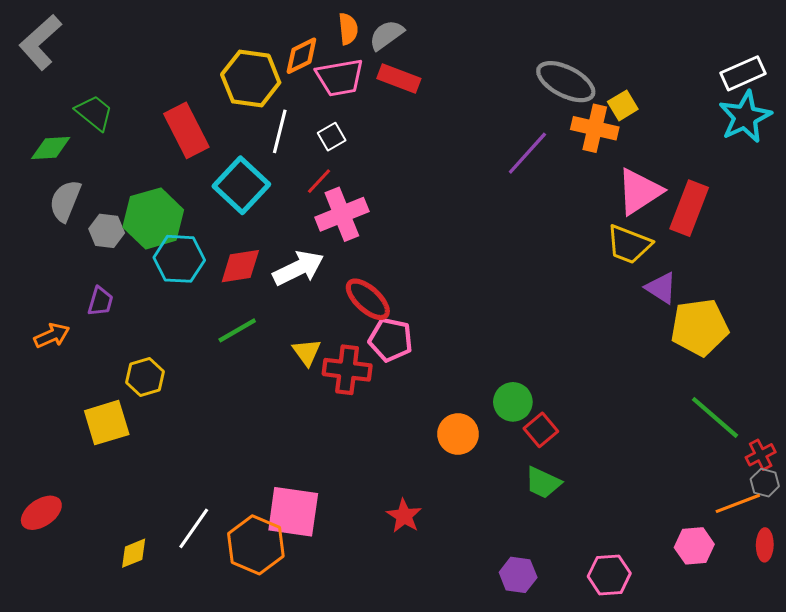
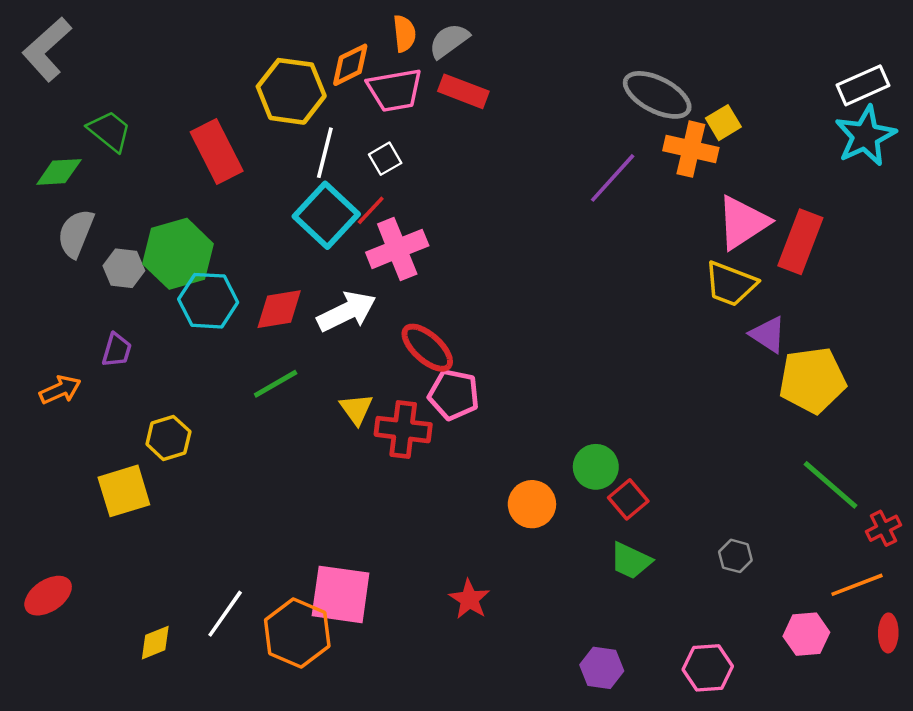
cyan square: (241, 185) -> (326, 215), moved
gray hexagon: (765, 483) -> (735, 556), moved

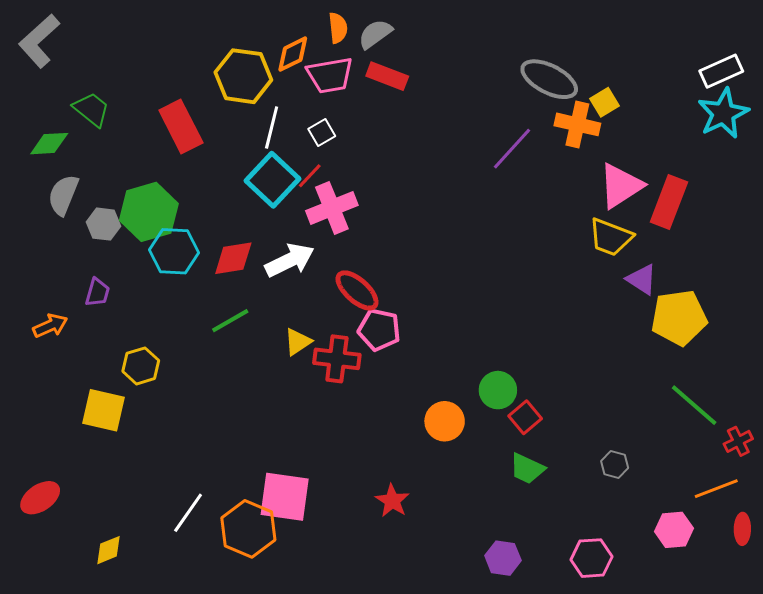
yellow triangle: (356, 409) -> (298, 342), turned 32
yellow square: (124, 491) -> (104, 410), turned 30
yellow diamond: (155, 643) -> (109, 550), moved

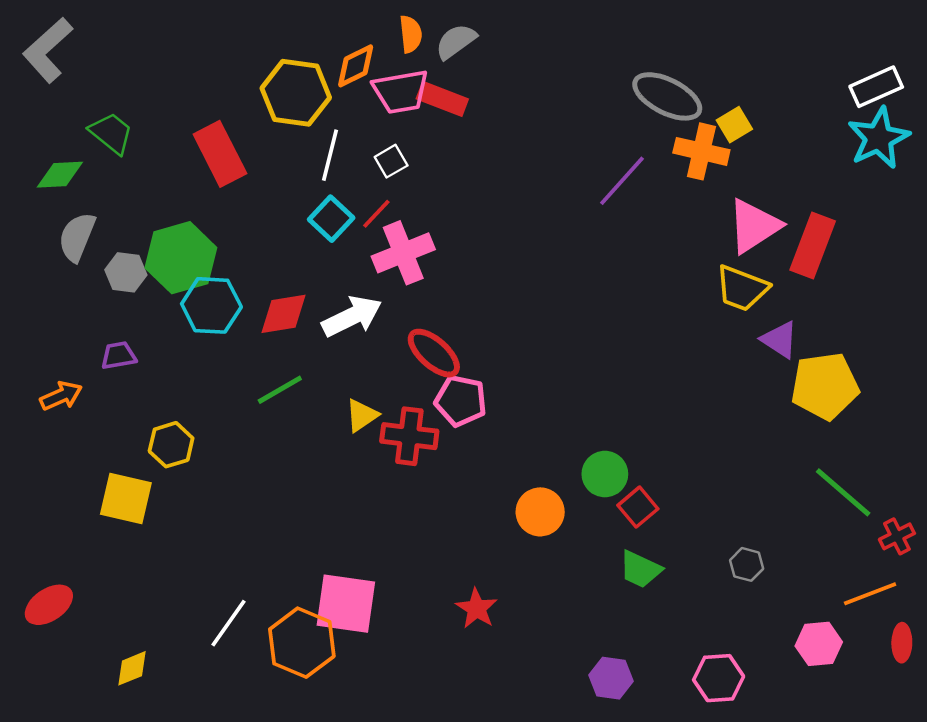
red rectangle: (387, 76) -> (442, 99), moved
cyan square: (273, 180) -> (331, 219), size x0.7
purple trapezoid: (97, 292) -> (119, 356), turned -116

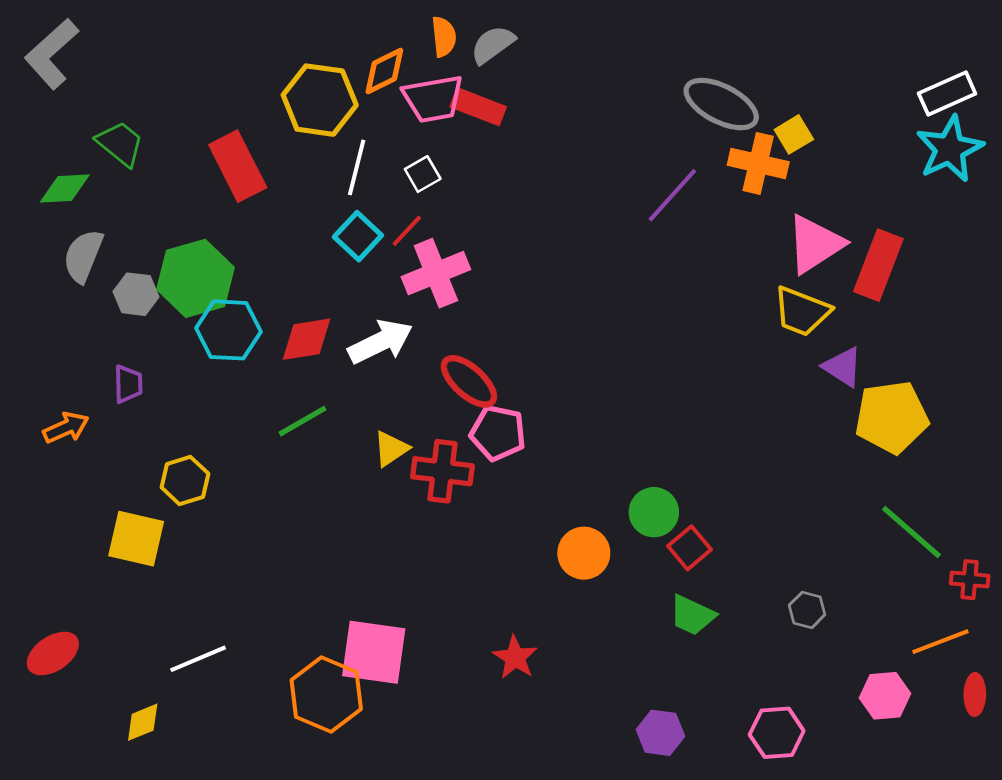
purple trapezoid: (119, 356) -> (128, 384), turned 99
red cross: (897, 536) -> (970, 580), turned 32
white line: (229, 623) -> (198, 659), moved, turned 32

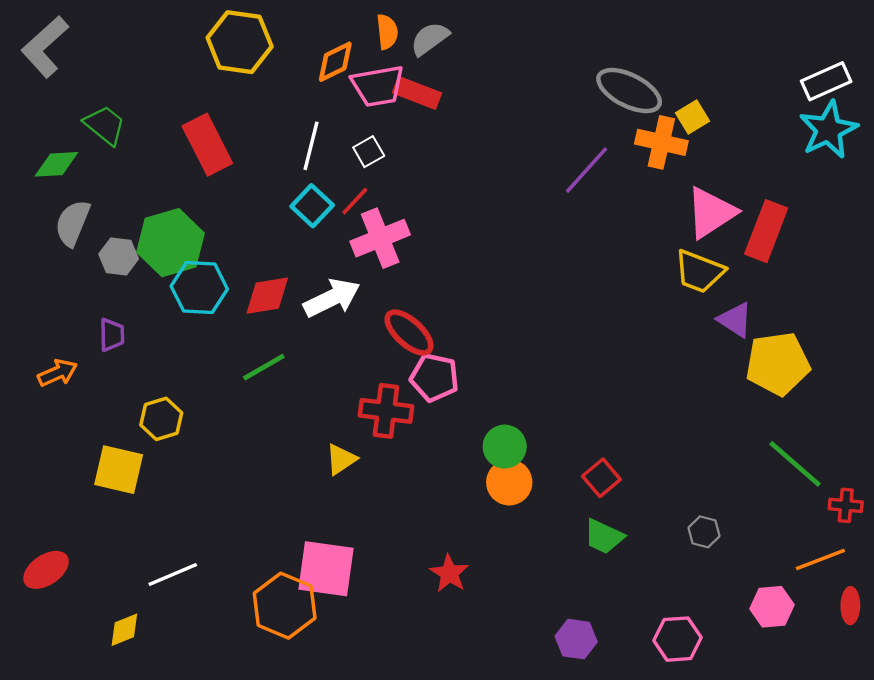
yellow hexagon: (320, 100) -> (240, 42), moved
yellow triangle: (391, 449) -> (341, 459), moved
green circle: (654, 512) -> (505, 447), moved

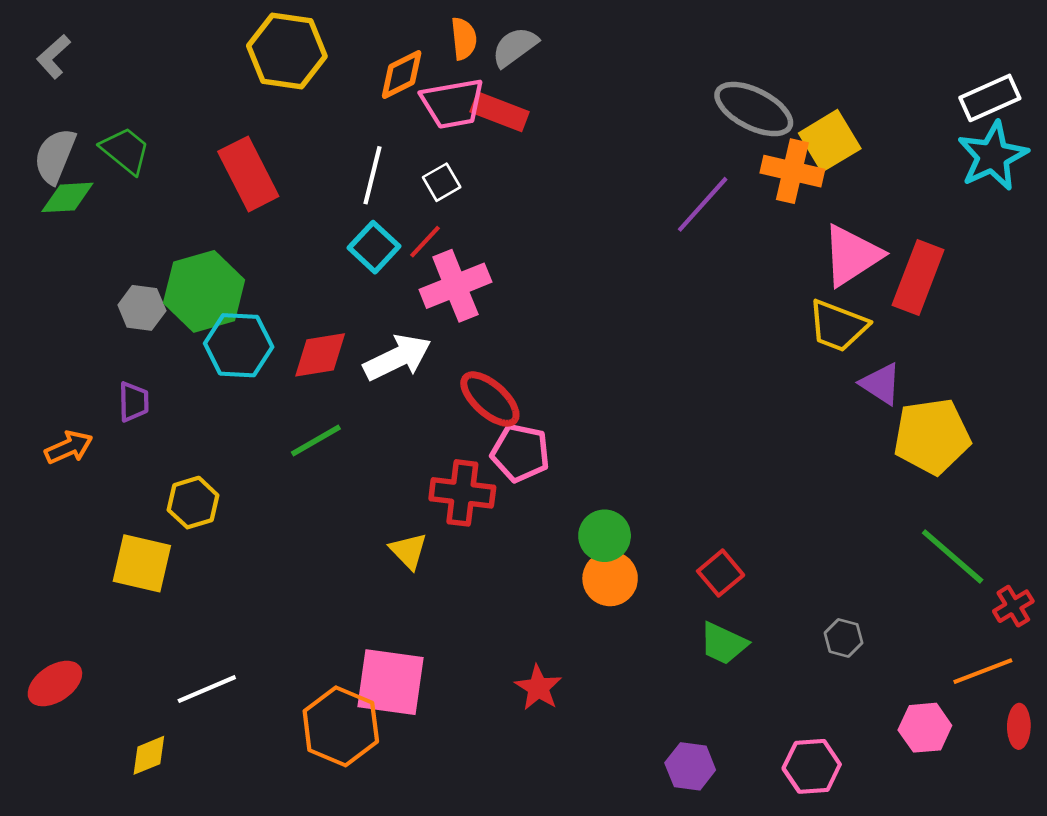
gray L-shape: (45, 47) -> (54, 57), size x0.6
yellow square: (692, 117) -> (830, 141), size x1.5
gray semicircle: (73, 223) -> (55, 156), moved
yellow triangle: (341, 459) -> (408, 551), turned -40
red cross: (846, 505) -> (1013, 606), turned -36

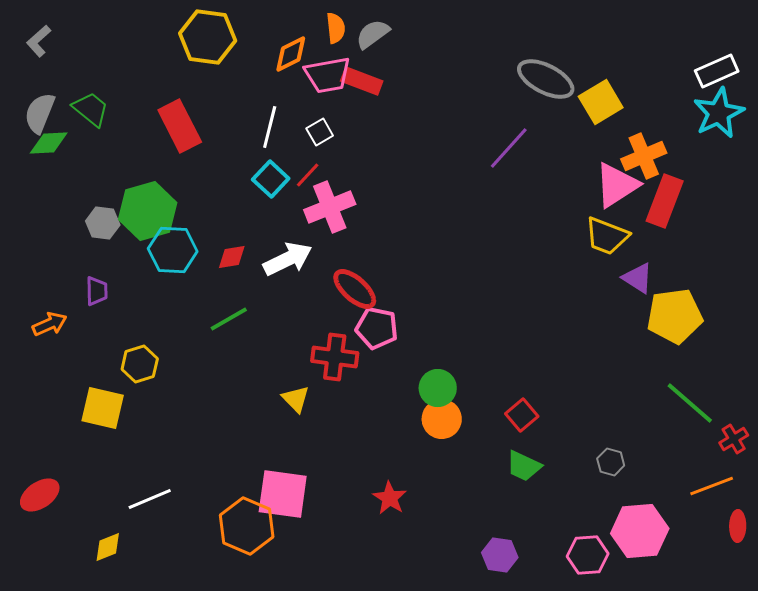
orange cross: (792, 171) -> (644, 156), moved, turned -36
red diamond: (320, 355) -> (232, 257), size x0.7
pink hexagon: (925, 728) -> (640, 531), moved, size x1.5

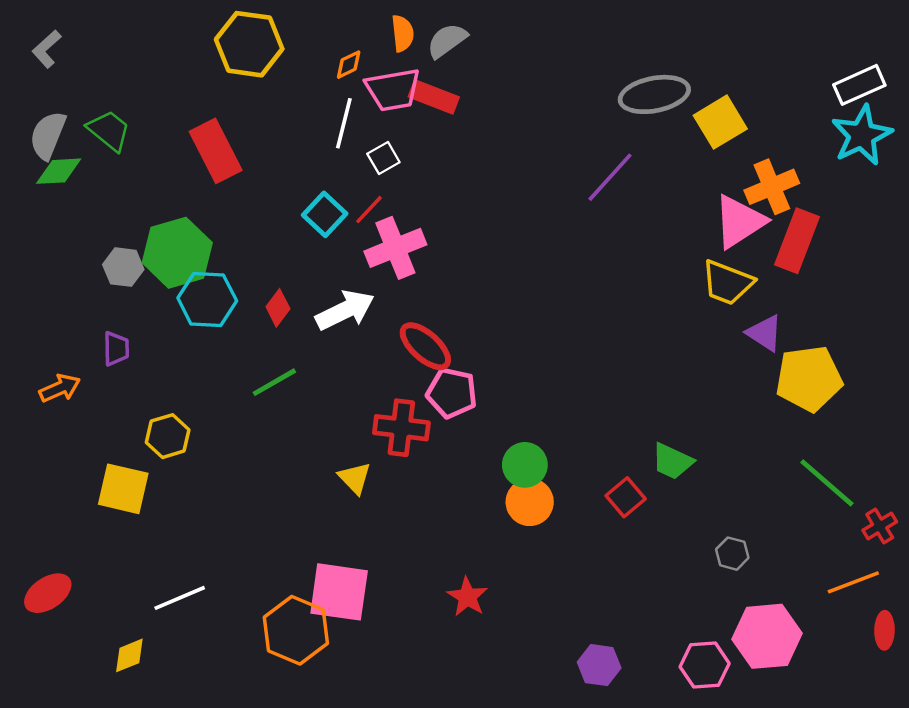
orange diamond: (291, 54) -> (349, 65), size x0.7
gray ellipse: (546, 79) -> (654, 94), turned -38
white line: (270, 127) -> (344, 123), moved
red diamond: (232, 257) -> (278, 308), turned -44
green trapezoid: (524, 466) -> (672, 461), moved

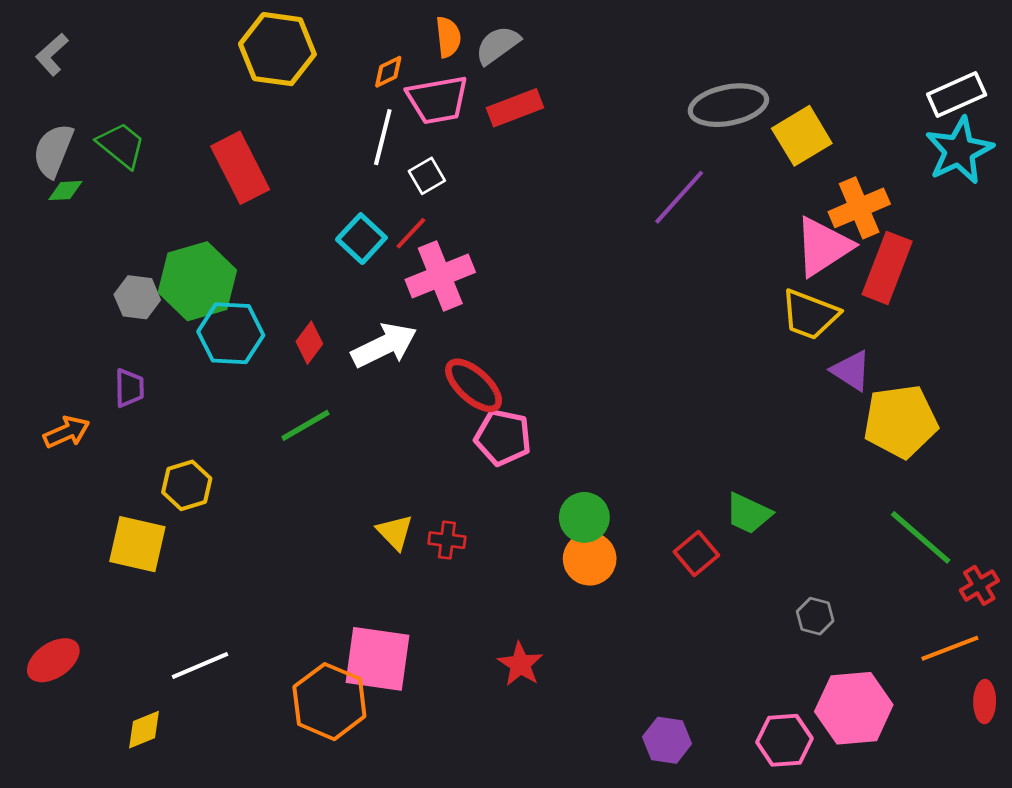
red rectangle: (434, 97) -> (515, 108), moved, turned -42
green diamond: (59, 171) -> (65, 191), size x0.7
red cross: (401, 428) -> (447, 540), moved, size x0.6

